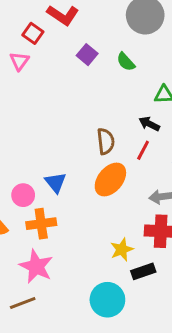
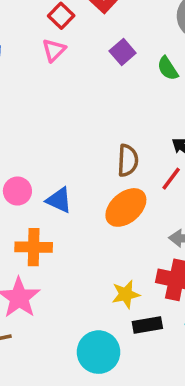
pink triangle: (19, 61) -> (54, 50), moved
blue triangle: (56, 182) -> (59, 200), turned -35
pink circle: (23, 195) -> (17, 191), moved

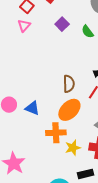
orange cross: (34, 247) -> (56, 133), moved
yellow star: (126, 294) -> (73, 148), moved

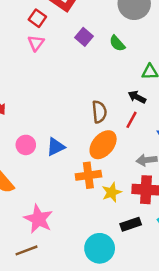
blue triangle: (32, 108) -> (56, 147), turned -42

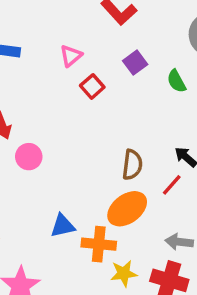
red square: (37, 18) -> (92, 86), moved
pink circle: (26, 145) -> (29, 157), moved
blue triangle: (56, 147) -> (63, 226), moved

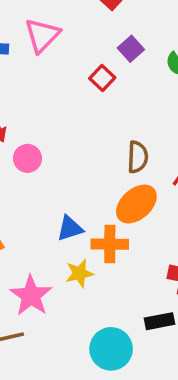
pink triangle: (71, 56) -> (42, 35), moved, size x1.5
red square: (92, 86) -> (102, 78), moved
yellow star: (124, 273) -> (79, 273), moved

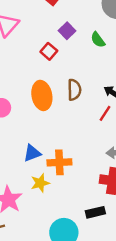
brown semicircle: (138, 157) -> (74, 90), moved
orange ellipse: (136, 204) -> (42, 95), moved, turned -56

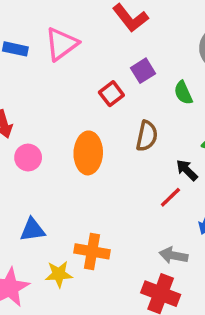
brown semicircle: (74, 90) -> (147, 136), moved
blue triangle: (32, 153) -> (32, 230), moved

